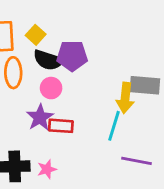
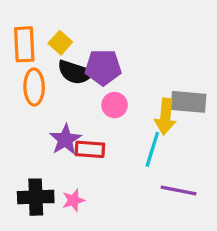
pink circle: (51, 88) -> (115, 105), moved

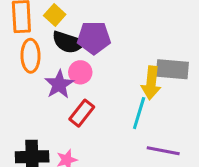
pink circle: (115, 105) -> (80, 72), moved
purple star: (65, 140) -> (59, 84), moved
red rectangle: (90, 149) -> (82, 113), turned -56

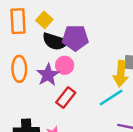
orange ellipse: (31, 56) -> (19, 69), moved
cyan line: (139, 113) -> (111, 98), turned 40

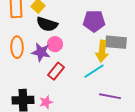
purple pentagon: (75, 38) -> (94, 21), moved
purple star: (48, 75) -> (41, 52), turned -30

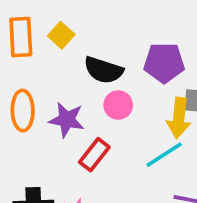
black semicircle: (47, 24) -> (103, 70), moved
pink circle: (55, 44) -> (118, 105), moved

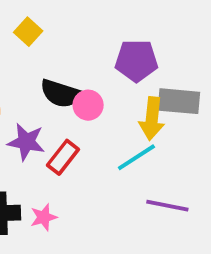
black semicircle: (103, 70) -> (61, 94), moved
purple star: (67, 120) -> (26, 142), moved

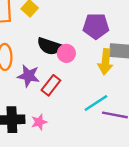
cyan line: (136, 157) -> (96, 103), moved

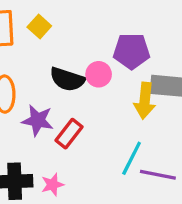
pink circle: (66, 53) -> (99, 74), moved
cyan line: (96, 103) -> (132, 158), turned -30

